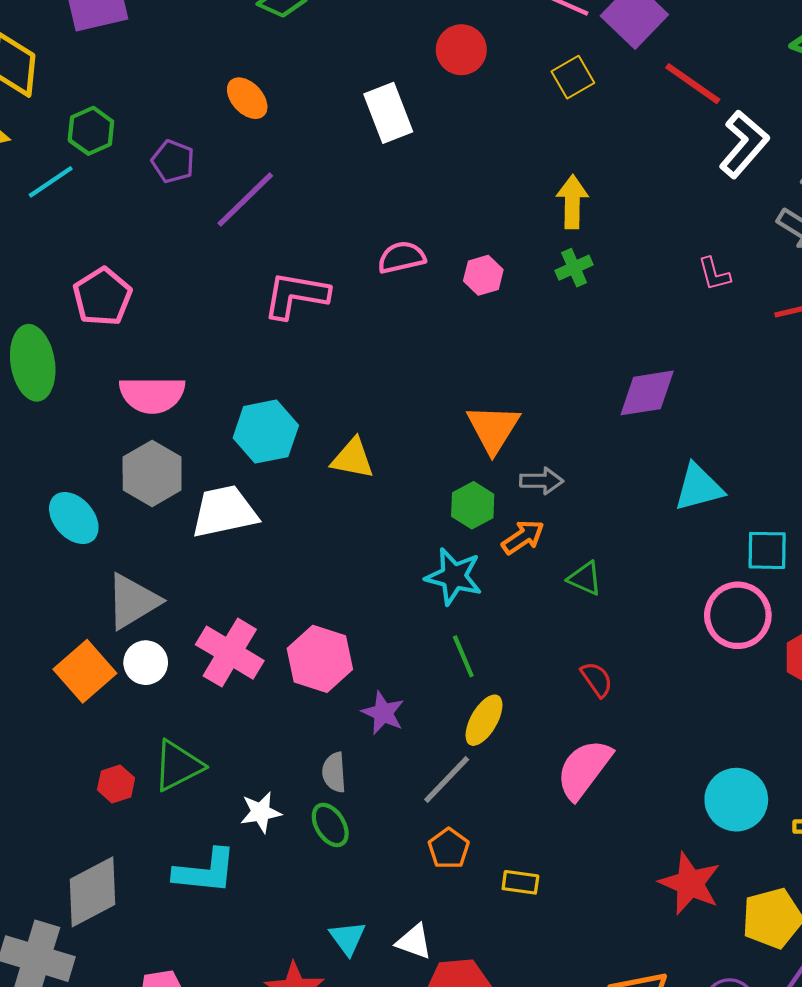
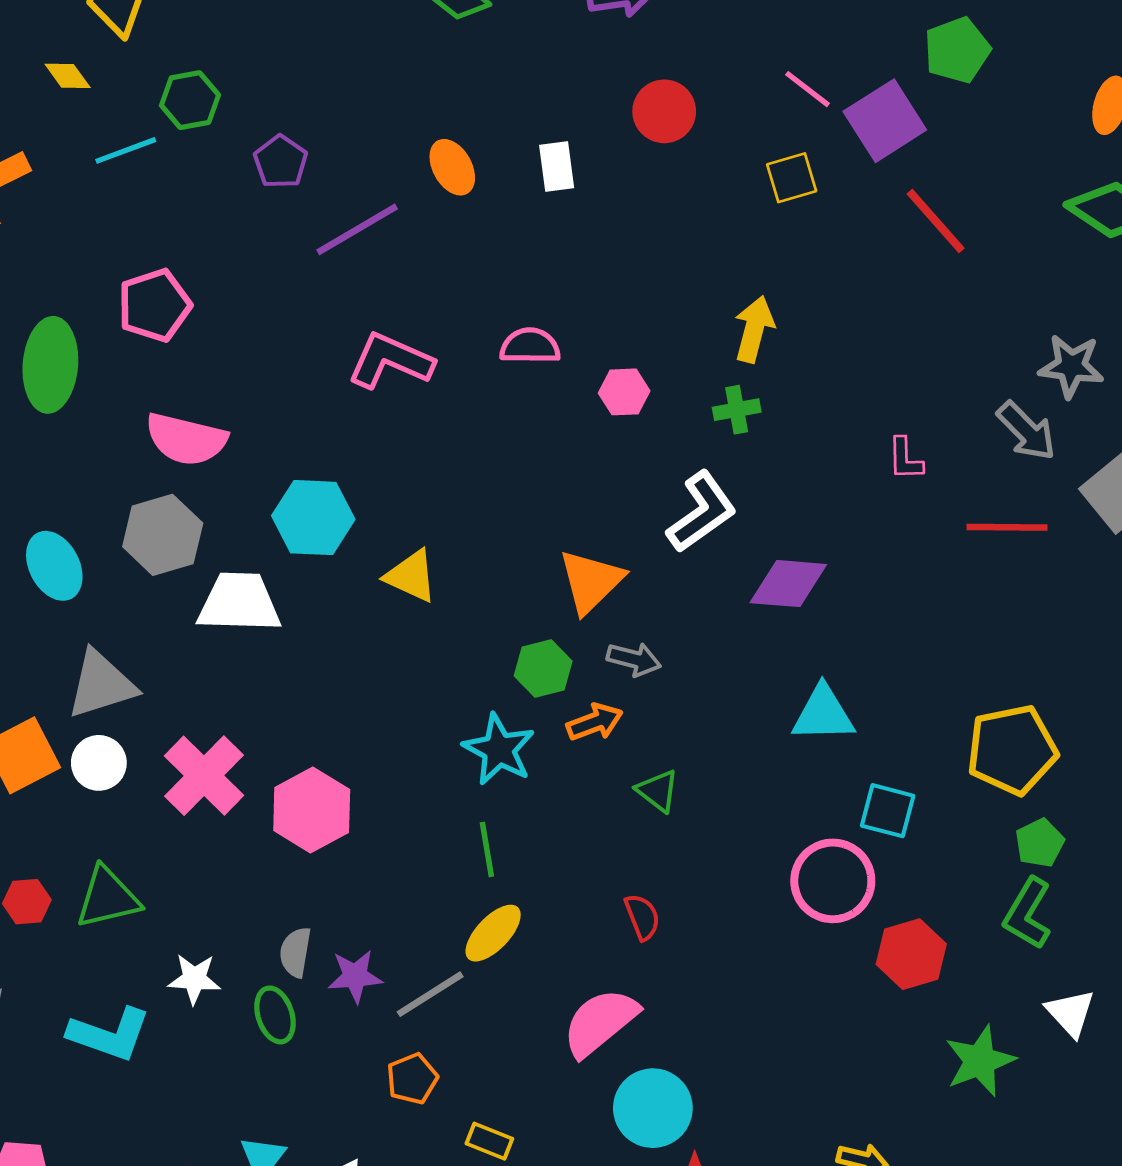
orange ellipse: (247, 98) -> (452, 167), moved
white rectangle: (388, 113) -> (557, 166), size x0.7
white L-shape: (744, 144) -> (702, 512), moved
purple star: (383, 713) -> (355, 976), moved, turned 30
cyan circle: (736, 800) -> (653, 1108), moved

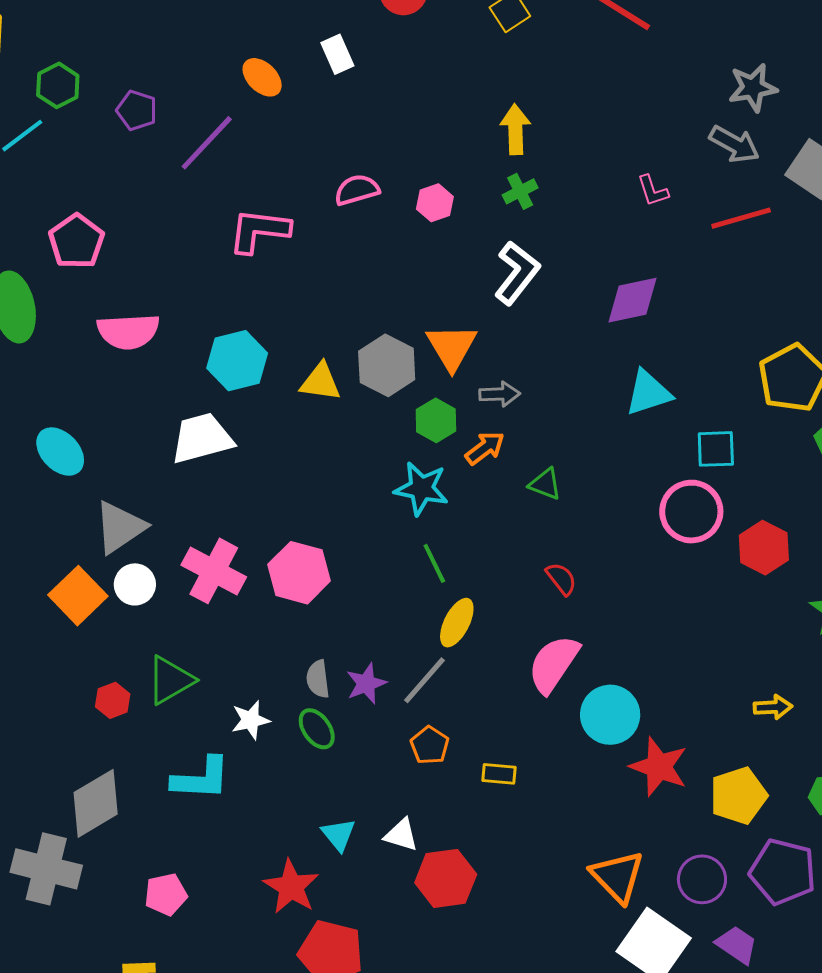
gray hexagon: (163, 535) -> (387, 365), moved
purple diamond: (788, 584) -> (633, 300), moved

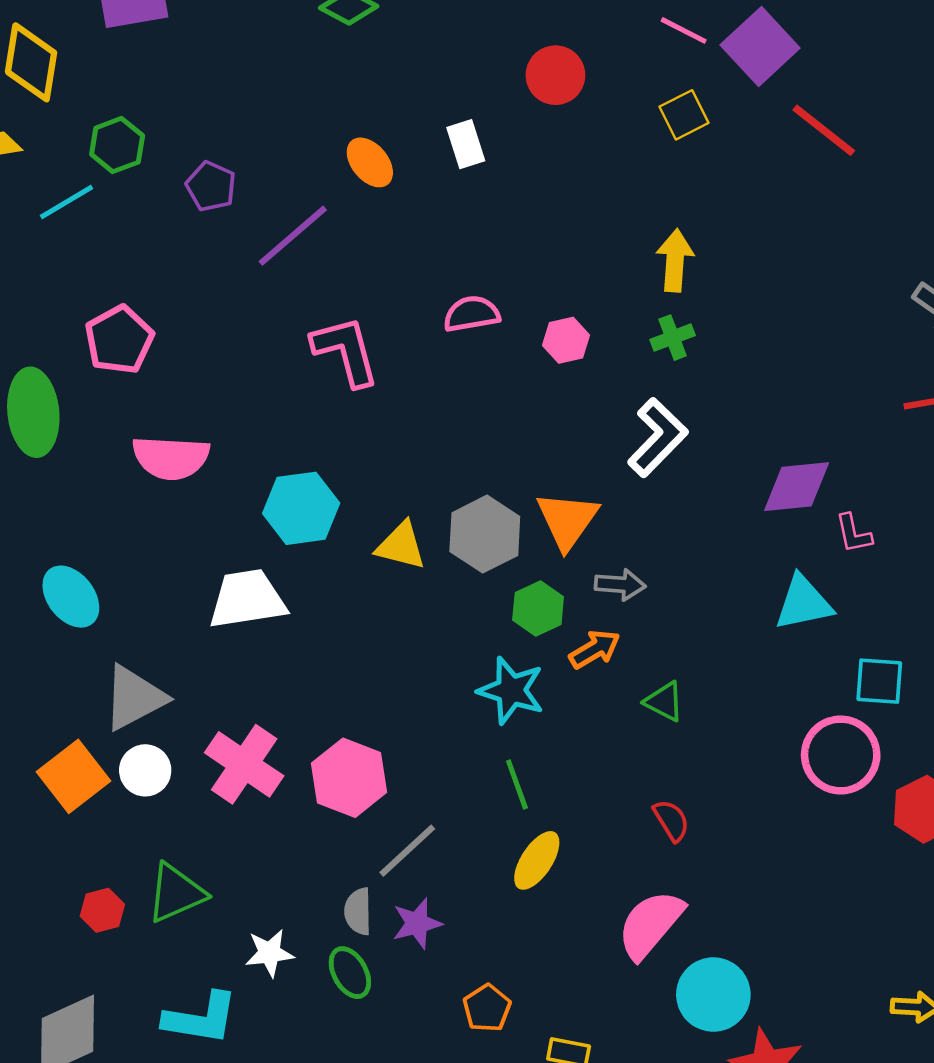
pink L-shape: (653, 191) -> (853, 533), moved
pink L-shape: (259, 231) -> (346, 351), turned 62
gray line: (424, 680) -> (407, 851), moved

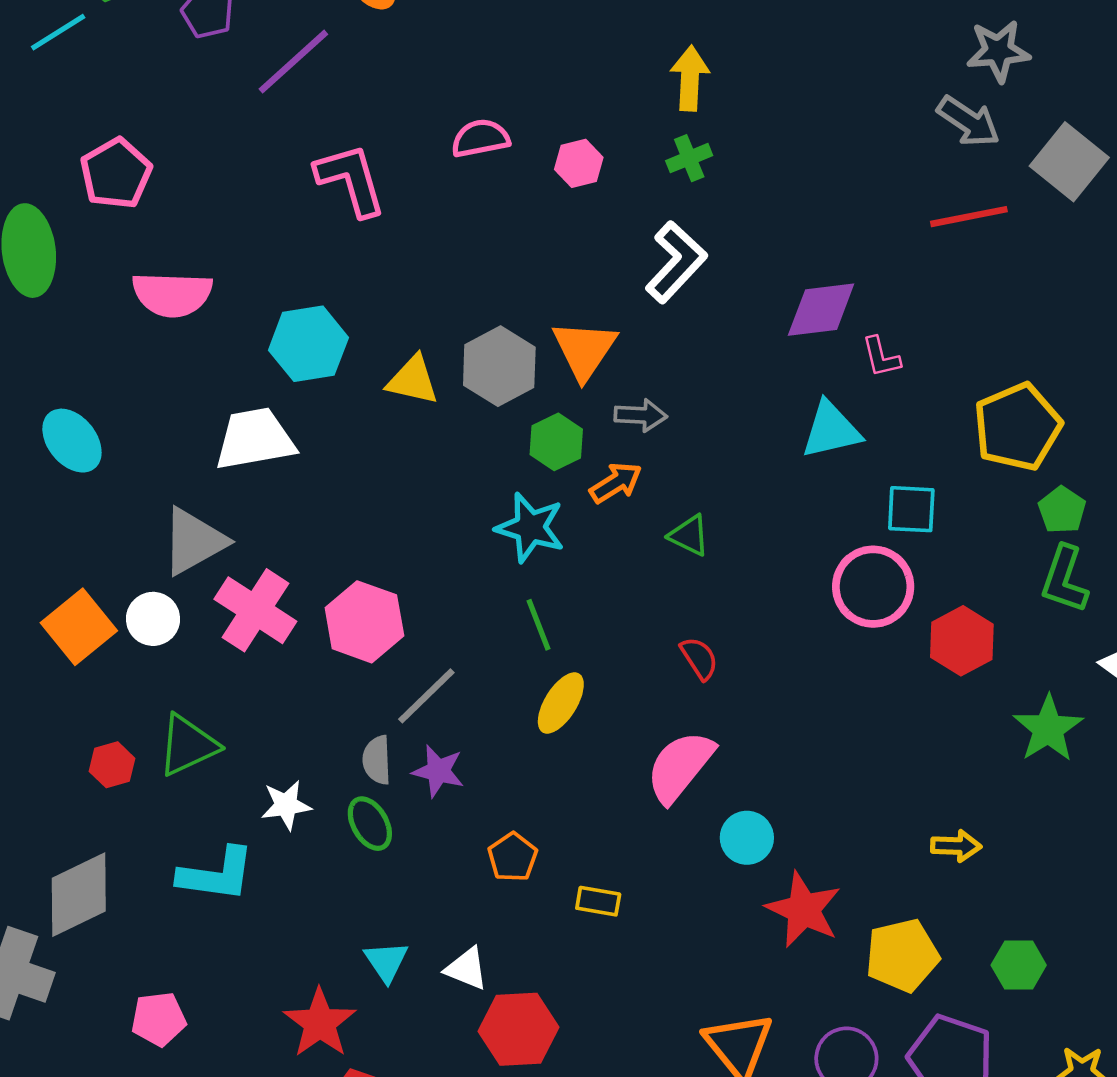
gray triangle: (134, 698) -> (194, 541), moved
purple star: (417, 923) -> (438, 771), turned 30
cyan circle: (713, 995) -> (747, 838), size x0.7

